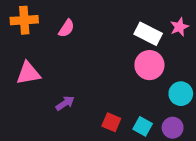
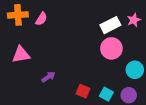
pink semicircle: (66, 28) -> (41, 19), moved
white rectangle: (148, 34) -> (110, 25), turned -54

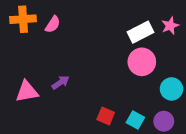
pink triangle: (21, 55) -> (27, 92), moved
purple arrow: (48, 77) -> (60, 82), moved

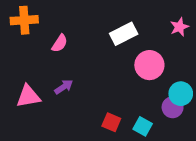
pink semicircle: (53, 24) -> (60, 43), moved
white rectangle: (141, 32) -> (124, 34), moved
purple circle: (164, 121) -> (173, 107), moved

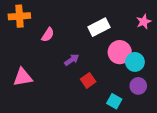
purple arrow: (64, 87) -> (72, 60), moved
cyan circle: (181, 94) -> (135, 62), moved
red square: (111, 122) -> (88, 80), moved, turned 32

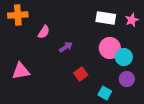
white rectangle: (99, 27) -> (106, 18), moved, turned 36
purple arrow: (72, 60) -> (66, 47), moved

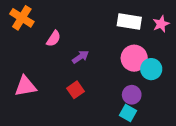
orange cross: (18, 15) -> (22, 18), turned 36
red square: (81, 74) -> (76, 90), moved
purple circle: (127, 79) -> (132, 95), moved

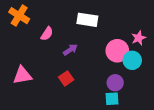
white rectangle: (129, 21) -> (87, 20), moved
pink star: (161, 24) -> (139, 38), moved
cyan square: (128, 113) -> (112, 99), turned -32

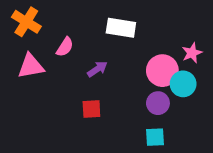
pink triangle: (22, 75) -> (31, 66), moved
red square: (66, 78) -> (91, 109), turned 32
purple circle: (115, 83) -> (158, 103), moved

